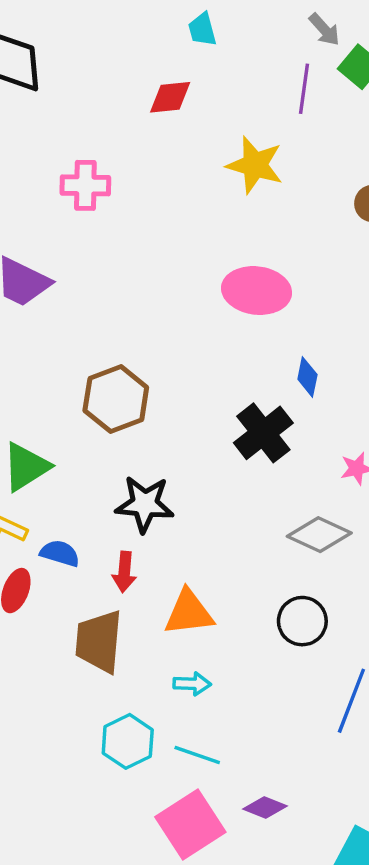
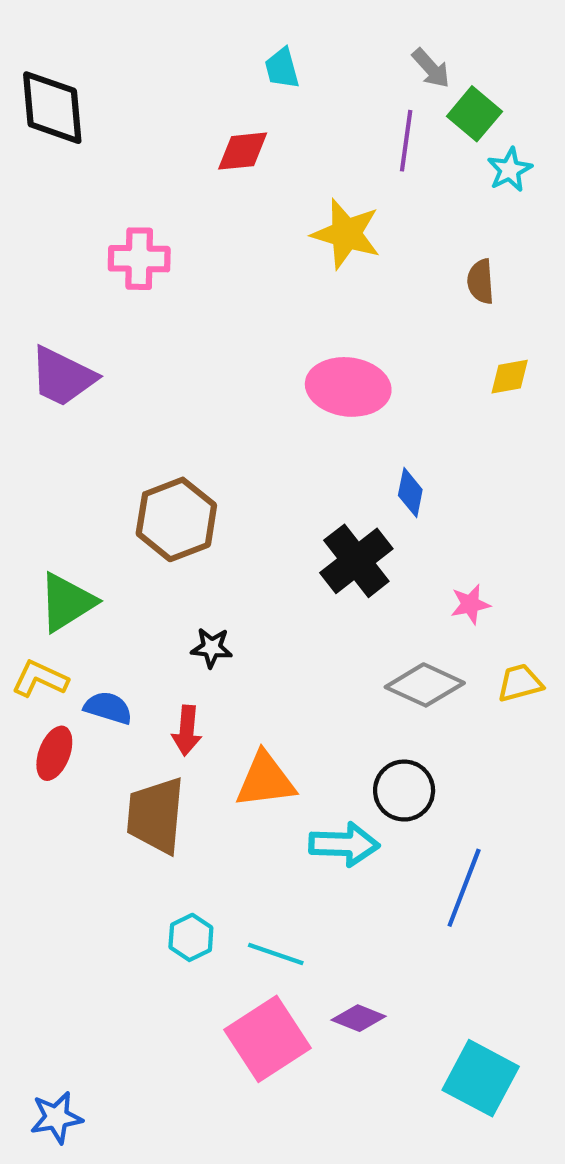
black star: (145, 504) -> (212, 648), size x0.6
cyan arrow: (192, 684) -> (344, 844), moved, size x1.5
cyan hexagon: (128, 741) -> (191, 937), size x0.7

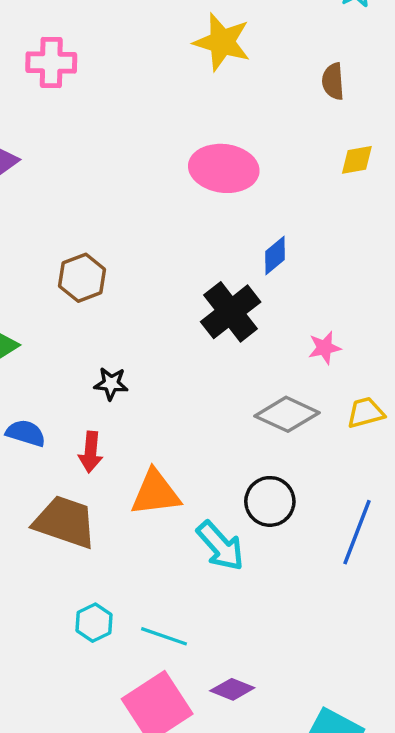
blue diamond: (410, 493) -> (275, 256), turned 39
brown hexagon: (176, 519) -> (82, 278), size x0.7
brown trapezoid: (156, 815) -> (65, 522), turned 104
cyan arrow: (344, 844) -> (220, 546), turned 46
blue line: (464, 888) -> (357, 532), moved

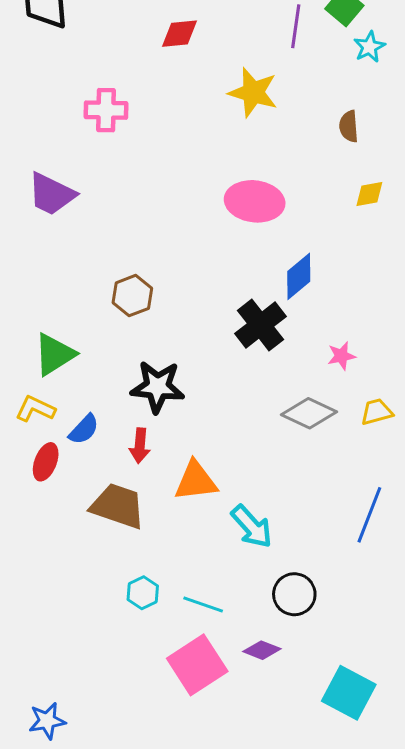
blue diamond: (275, 256) -> (299, 276), size x1.4
black star: (111, 384) -> (157, 387), size x1.8
blue semicircle: (26, 433) -> (84, 429), turned 116
black circle: (270, 501) -> (294, 594), moved

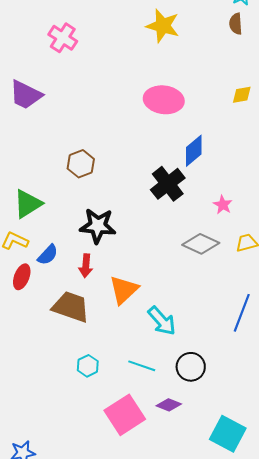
pink cross: (106, 110) -> (63, 38), turned 32
brown semicircle: (349, 126) -> (236, 24), moved
pink star: (341, 356) -> (223, 205), turned -30
orange triangle: (196, 481) -> (124, 290), turned -36
cyan line: (203, 605) -> (142, 366), moved

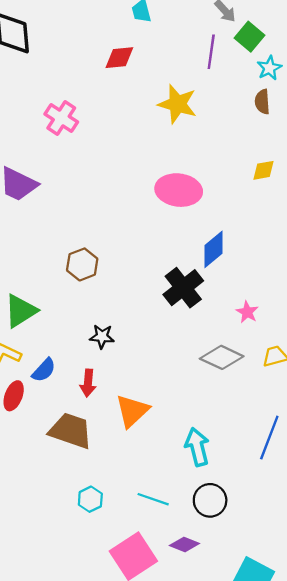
yellow diamond: (242, 95) -> (263, 170), moved
black star: (98, 226) -> (102, 336), size x0.6
cyan arrow: (162, 321) -> (197, 447), moved, turned -152

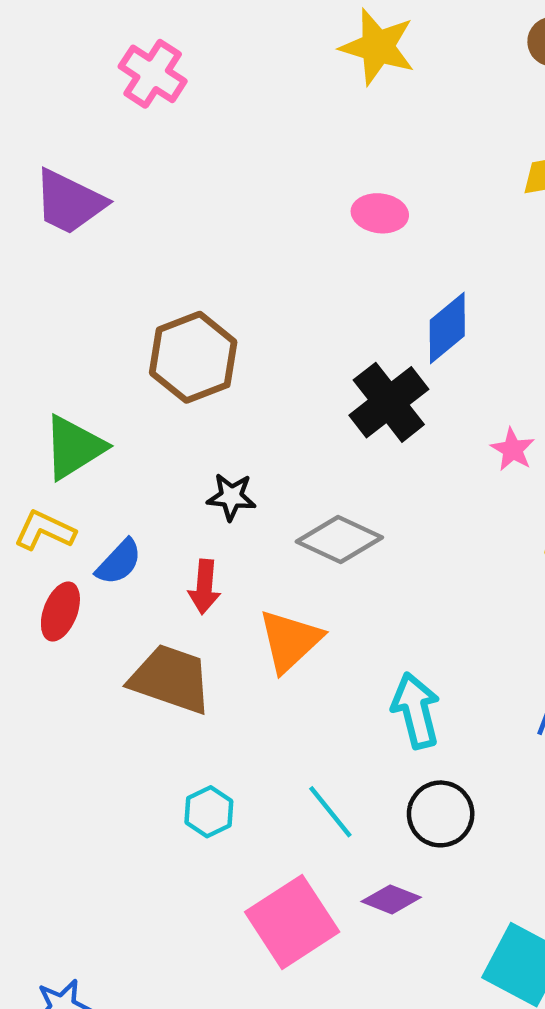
pink ellipse: (179, 190) -> (380, 213), size x0.6
brown hexagon: (82, 264) -> (193, 357), size x1.4
gray diamond: (222, 357) -> (339, 540), moved
cyan line: (153, 499) -> (330, 812), turned 32

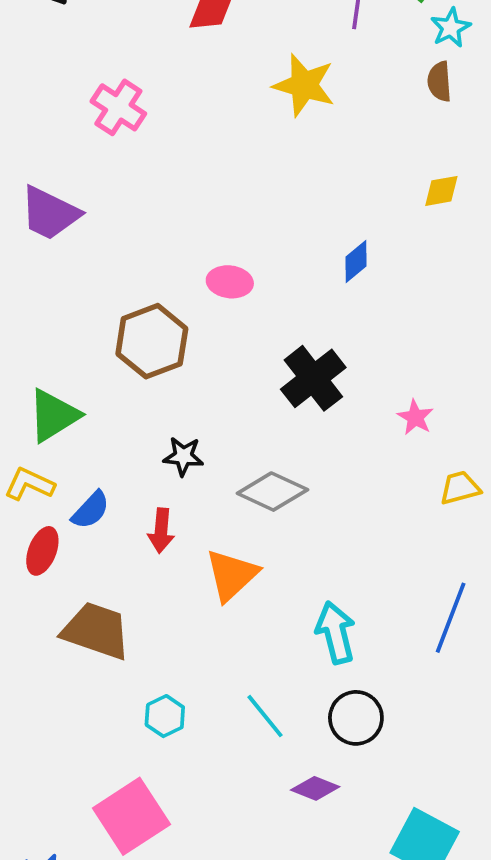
pink ellipse: (380, 213) -> (230, 282), moved
blue diamond: (447, 328) -> (356, 261), moved, size x0.7
brown trapezoid: (171, 679) -> (96, 631), moved
pink square: (292, 922) -> (131, 816), moved

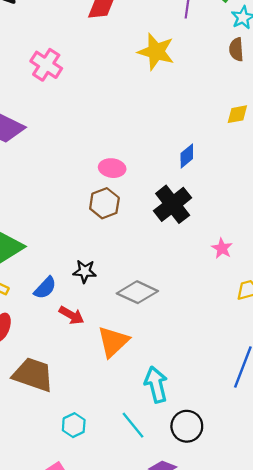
brown hexagon: (152, 341) -> (104, 203), moved, size x0.7
black cross: (313, 378) -> (173, 204), moved
blue semicircle: (91, 510) -> (45, 288), moved
red arrow: (161, 530) -> (71, 315), turned -65
cyan arrow: (336, 633) -> (156, 384), moved

